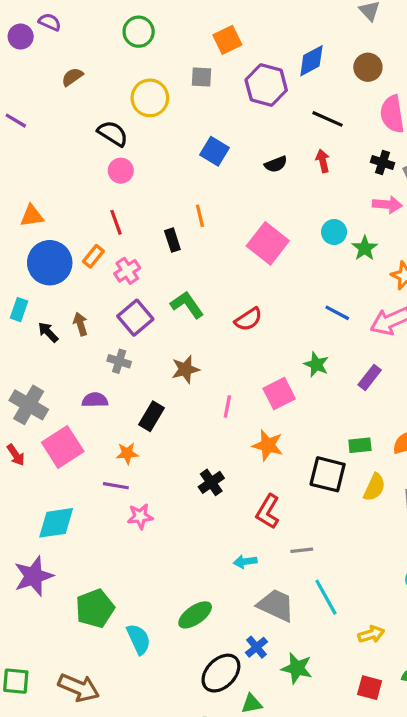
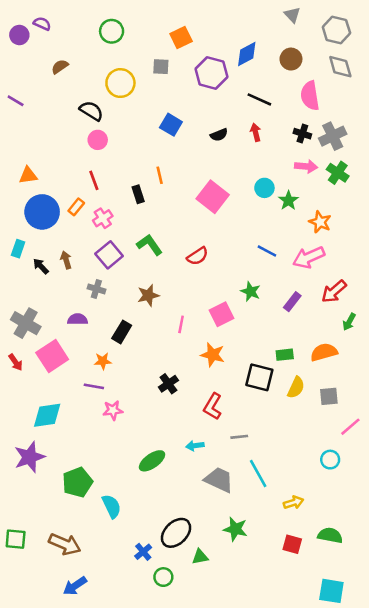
green ellipse: (195, 615) -> (152, 461), moved
blue cross: (256, 647) -> (143, 552), moved

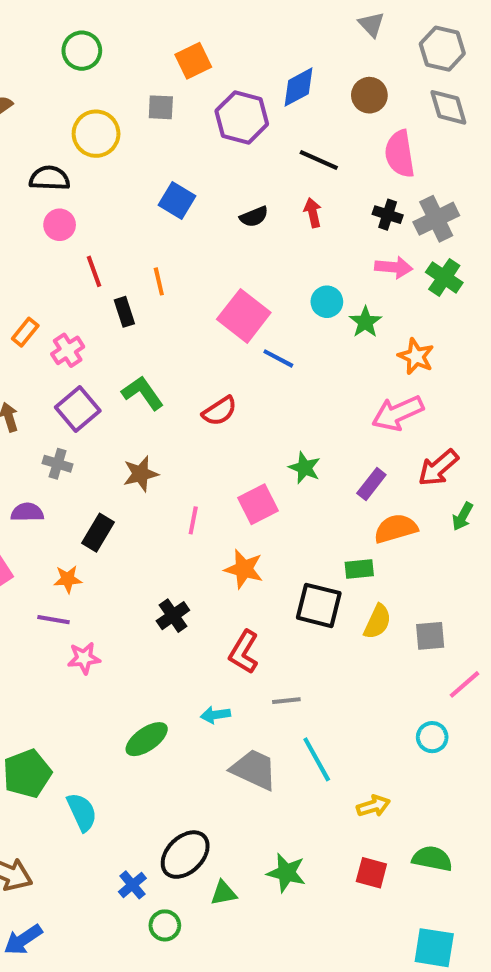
black semicircle: (91, 111) -> (49, 178), turned -30
red line: (94, 180) -> (94, 271), moved
blue line: (267, 251) -> (278, 358), moved
orange semicircle: (324, 352) -> (396, 529), moved
green star: (235, 529) -> (286, 873), moved

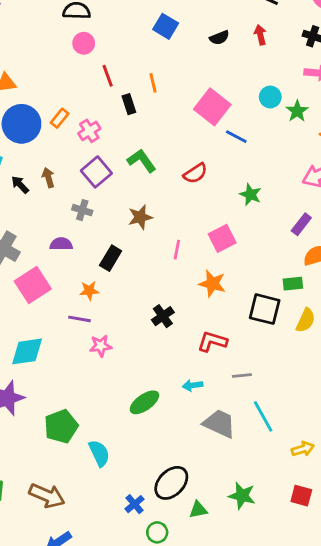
green star: (305, 468) -> (250, 195), moved
red L-shape: (244, 652) -> (212, 342), turned 76

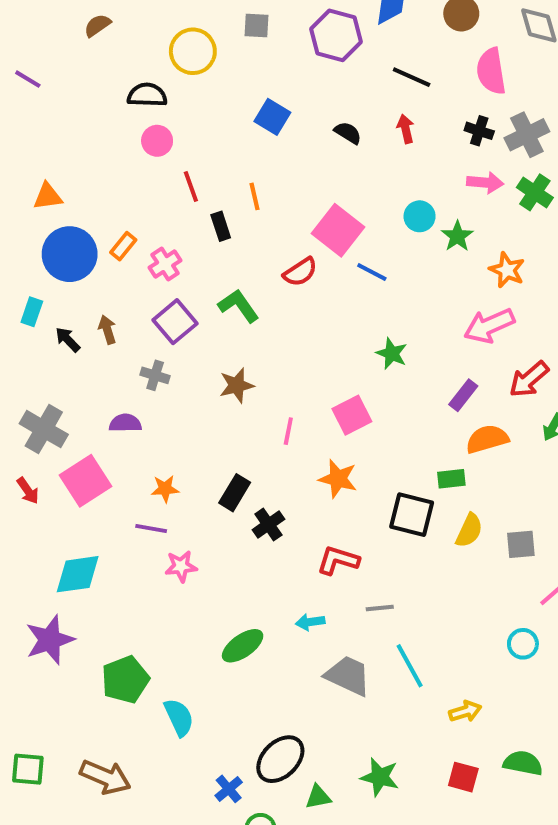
black semicircle: (219, 38) -> (348, 133), turned -126
red semicircle: (195, 173) -> (300, 272), moved
black rectangle: (111, 258) -> (235, 493), moved

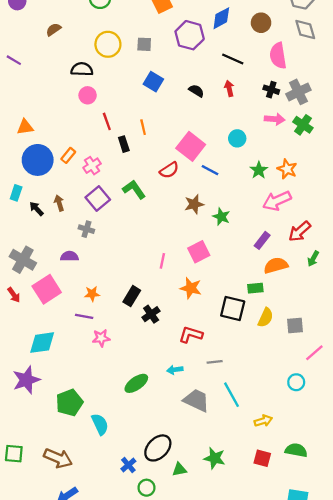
gray square: (256, 25) -> (144, 44), moved
green star: (457, 236) -> (259, 170), moved
brown star: (237, 385) -> (194, 204), moved

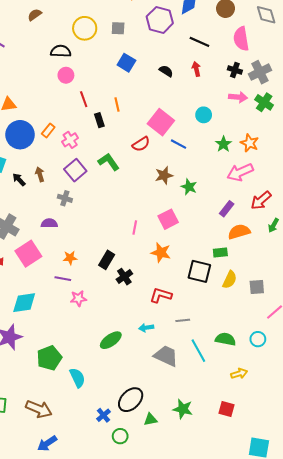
yellow arrow: (263, 421) -> (239, 374), moved
green semicircle: (296, 450) -> (226, 339), moved

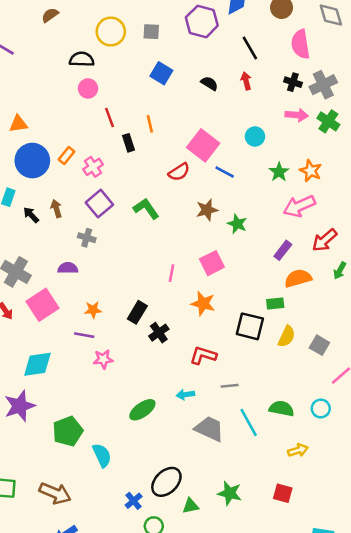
black line: (199, 42) -> (250, 48), turned 36
green L-shape: (109, 162) -> (146, 209), moved
gray square: (257, 287) -> (319, 345), turned 35

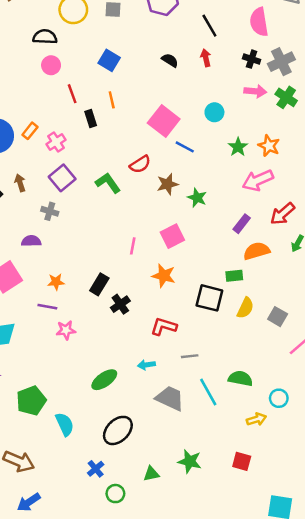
blue square: (161, 73) -> (109, 60), moved
red semicircle: (179, 172) -> (140, 164), moved
cyan circle: (321, 408) -> (279, 398), moved
black ellipse: (166, 482) -> (118, 430), moved

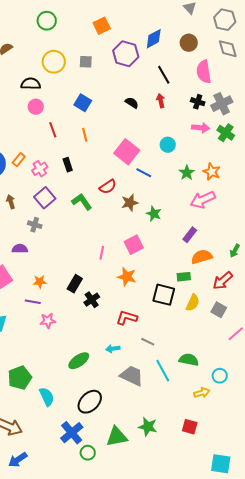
black rectangle: (91, 118) -> (68, 165), moved
red arrow: (283, 214) -> (223, 281), moved
gray line: (190, 356) -> (148, 342), turned 32
blue cross: (96, 469) -> (72, 433), size x1.6
green triangle: (151, 474) -> (117, 437), size x1.6

